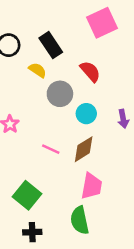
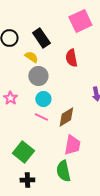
red semicircle: (90, 71) -> (71, 58), turned -150
gray circle: (60, 94) -> (38, 76), moved
cyan circle: (86, 114) -> (43, 99), moved

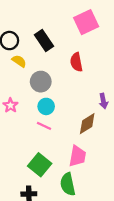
yellow semicircle: (31, 57) -> (19, 61), moved
brown diamond: (66, 117) -> (87, 124), moved
green square: (23, 152) -> (40, 165), moved

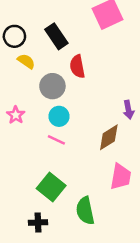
red semicircle: (76, 62) -> (77, 66), moved
pink trapezoid: (77, 156) -> (121, 177), moved

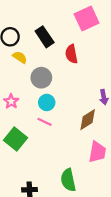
red semicircle: (77, 66) -> (71, 54), moved
green square: (51, 187) -> (15, 139), moved

